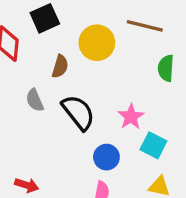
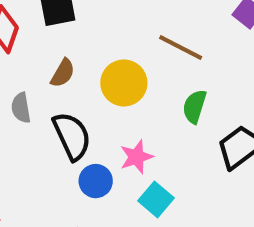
yellow circle: (97, 43) -> (124, 83), moved
blue circle: (106, 157) -> (96, 181), moved

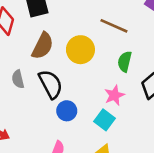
brown semicircle: (63, 73) -> (43, 46), size x1.5
gray semicircle: (21, 108) -> (18, 79), moved
pink star: (136, 157) -> (114, 95), moved

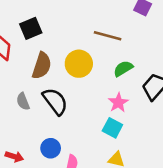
green semicircle: (125, 62) -> (123, 69), turned 54
blue circle: (67, 111) -> (51, 148), moved

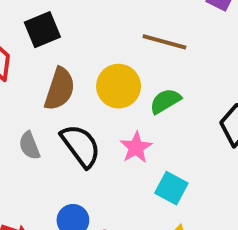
green semicircle: (123, 69) -> (165, 101), moved
pink star: (118, 103) -> (136, 147), moved

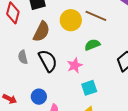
yellow circle: (119, 86) -> (71, 20), moved
cyan square: (171, 188) -> (89, 88), turned 35

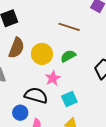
yellow circle: (71, 20) -> (42, 54), moved
black semicircle: (48, 61) -> (36, 95), moved, turned -40

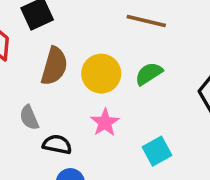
pink star: (53, 78) -> (105, 122), moved
black semicircle: (36, 95) -> (57, 144), moved, size x0.7

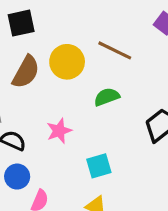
yellow circle: (101, 74) -> (67, 62), moved

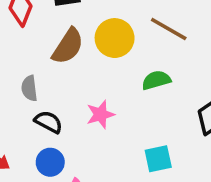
cyan square: (99, 166) -> (158, 159), moved

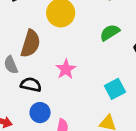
brown semicircle: (68, 46) -> (30, 44), moved
green semicircle: (156, 80) -> (110, 33), moved

